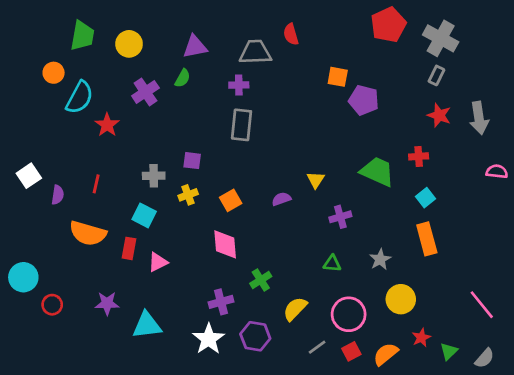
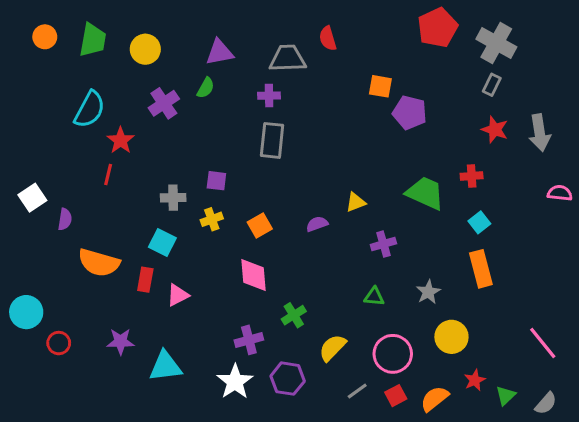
orange circle: (54, 73) -> (45, 37), moved
yellow triangle: (316, 180) -> (356, 202), turned 36
red line: (96, 184) -> (108, 174), moved

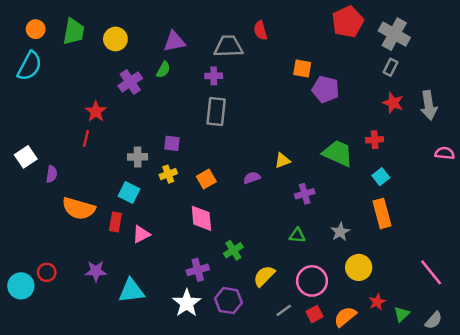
cyan semicircle: (90, 110) -> (29, 66), moved
cyan circle: (26, 312) -> (21, 286), moved

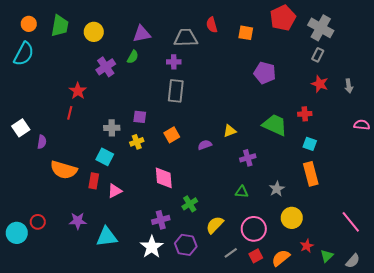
orange square: (302, 68) -> (246, 33), moved
gray arrow: (429, 105) -> (349, 86), size x0.6
cyan square: (381, 177) -> (310, 144), turned -32
orange square: (206, 179) -> (172, 135), moved

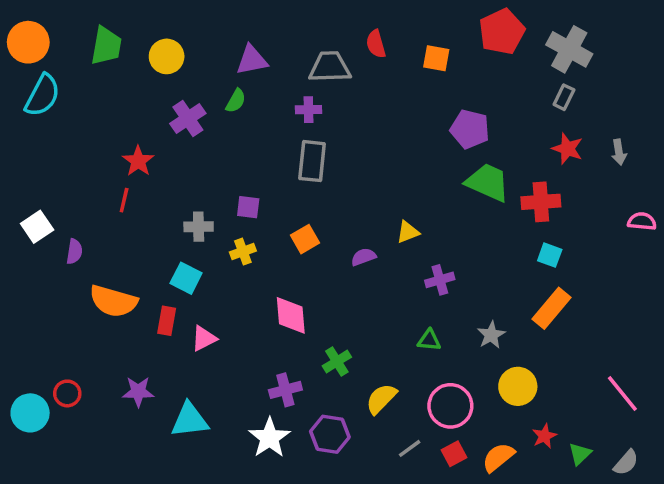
orange circle: (29, 24) -> (28, 42), moved, size x1.5
red cross: (305, 114) -> (541, 202), size x1.5
green trapezoid: (275, 125) -> (488, 182), moved
orange rectangle: (311, 174) -> (552, 308), turned 55

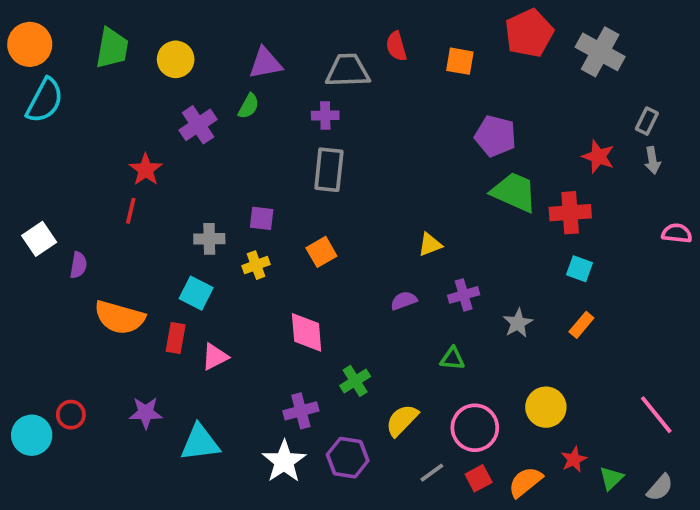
gray rectangle: (564, 97) -> (647, 121), moved
purple semicircle: (363, 257) -> (404, 301), moved
orange rectangle: (552, 308) -> (581, 325), size x0.6
gray star: (491, 335) -> (518, 323), moved

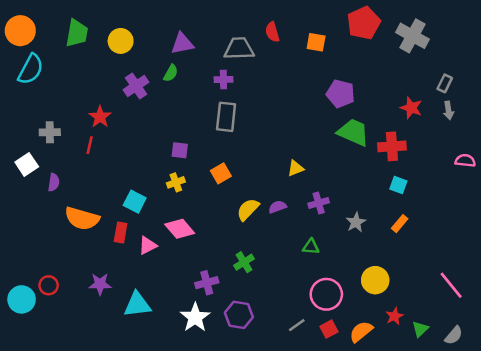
gray cross: (209, 239) -> (50, 132), moved
pink diamond: (307, 332) -> (180, 229), moved, turned -36
yellow semicircle: (402, 420) -> (248, 209), moved

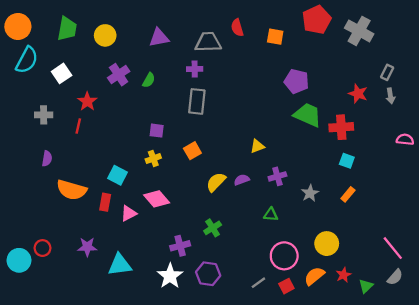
green semicircle: (171, 73) -> (149, 80), moved
white square: (27, 164) -> (62, 73), moved
orange semicircle: (361, 332) -> (314, 276), moved
gray semicircle: (454, 335) -> (395, 277), moved

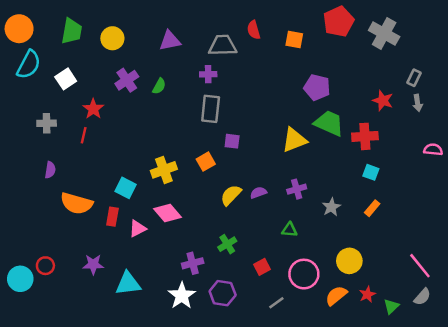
purple square: (157, 131) -> (232, 141), moved
yellow triangle: (257, 146) -> (294, 140), moved, size x1.6
yellow cross: (153, 159) -> (164, 170), size x1.5
red square: (286, 286) -> (262, 267), moved

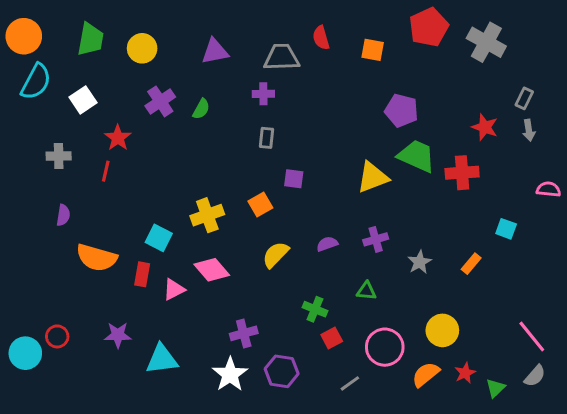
gray rectangle: (211, 109) -> (266, 138), size x0.6
cyan square: (371, 172) -> (506, 229), moved
yellow semicircle: (231, 195) -> (276, 255), moved
green cross: (227, 244) -> (315, 309), moved, turned -36

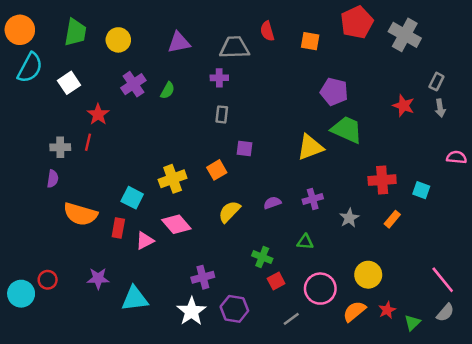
gray cross: (59, 156) -> (60, 147), moved
red cross: (462, 173) -> (382, 180), moved

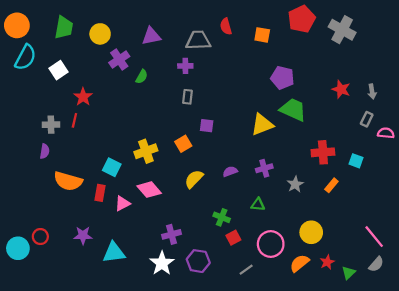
gray rectangle: (436, 82) -> (367, 119), moved
purple cross: (133, 84) -> (119, 60), moved

